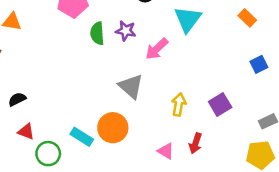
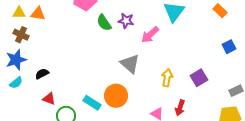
green semicircle: (97, 33) -> (104, 23), turned -30

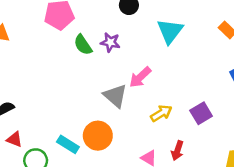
pink arrow: (150, 35) -> (140, 77), moved
yellow arrow: (167, 78) -> (161, 113), turned 48

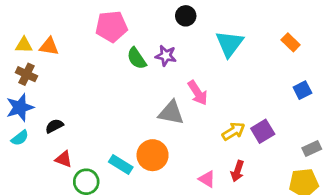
pink arrow: (140, 77) -> (198, 93), turned -80
gray triangle: (115, 96) -> (171, 113), turned -30
yellow arrow: (161, 113) -> (233, 131), moved

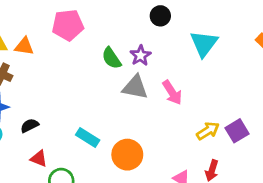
pink pentagon: (111, 26) -> (68, 25), moved
purple star: (166, 56) -> (140, 55), turned 30
gray triangle: (171, 113) -> (135, 87), moved
cyan rectangle: (121, 164) -> (88, 137), moved

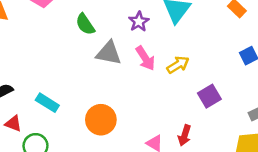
purple star: (140, 55) -> (139, 22), moved
yellow arrow: (208, 131) -> (178, 65), moved
cyan rectangle: (88, 137) -> (47, 103), moved

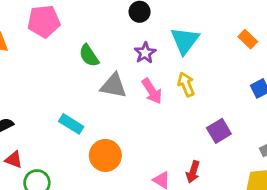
yellow arrow: (178, 65) -> (186, 84), moved, turned -80
cyan rectangle: (47, 103) -> (71, 124), moved

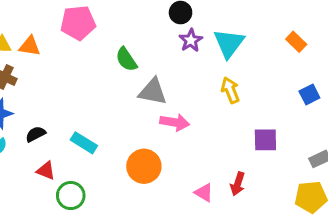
purple star: (145, 53) -> (191, 40), moved
pink arrow: (152, 91) -> (175, 122), moved, turned -48
cyan rectangle: (71, 124) -> (84, 143), moved
purple square: (219, 131) -> (265, 140), turned 30

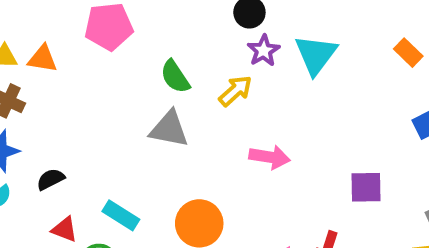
yellow arrow: (230, 90) -> (235, 91), moved, turned 70
gray triangle: (153, 92) -> (169, 129), moved
pink arrow: (175, 122) -> (270, 157), moved
cyan rectangle: (84, 143) -> (121, 215), moved

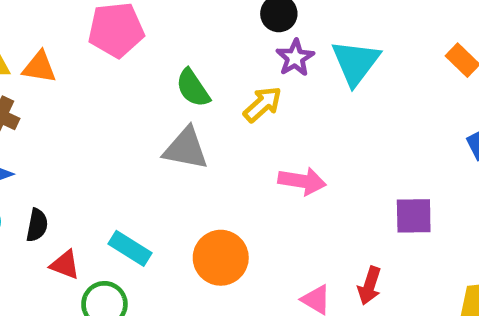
black semicircle: (51, 179) -> (37, 225), moved, turned 128

